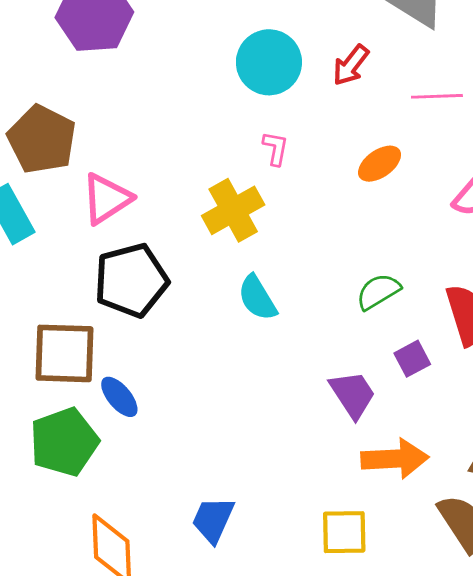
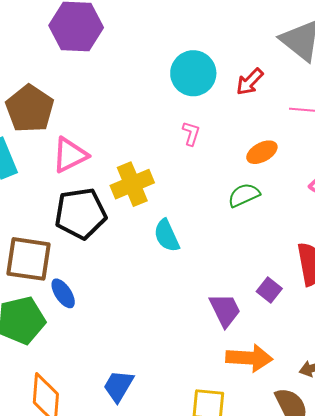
yellow cross: (233, 210) -> (132, 184), moved
green semicircle: (378, 292) -> (244, 195), moved
purple square: (412, 359) -> (269, 290), turned -30

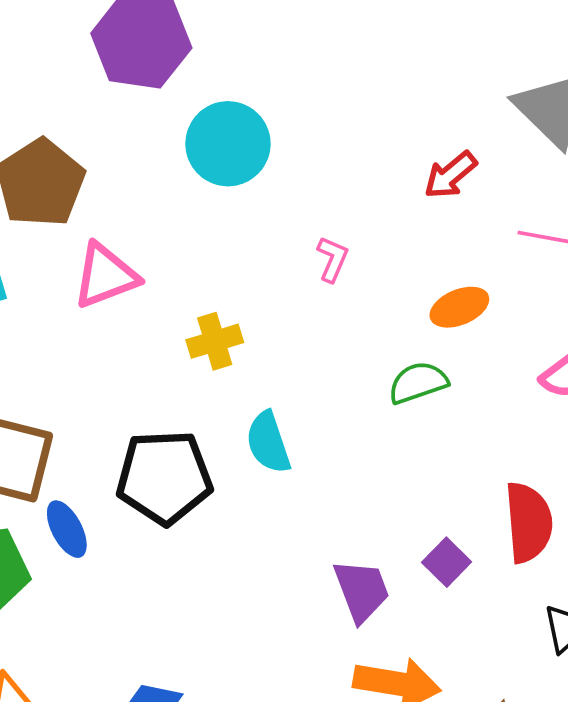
cyan circle: (193, 73) -> (228, 144), moved
yellow cross: (132, 184) -> (215, 341), size x0.7
black pentagon: (81, 214) -> (164, 477), moved

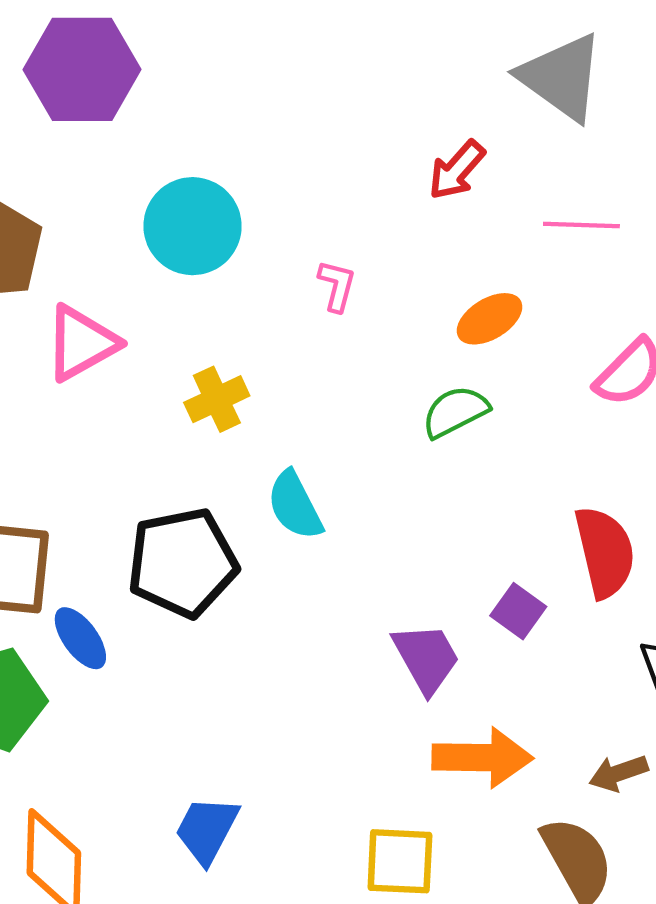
cyan circle: (228, 144) -> (193, 226), moved

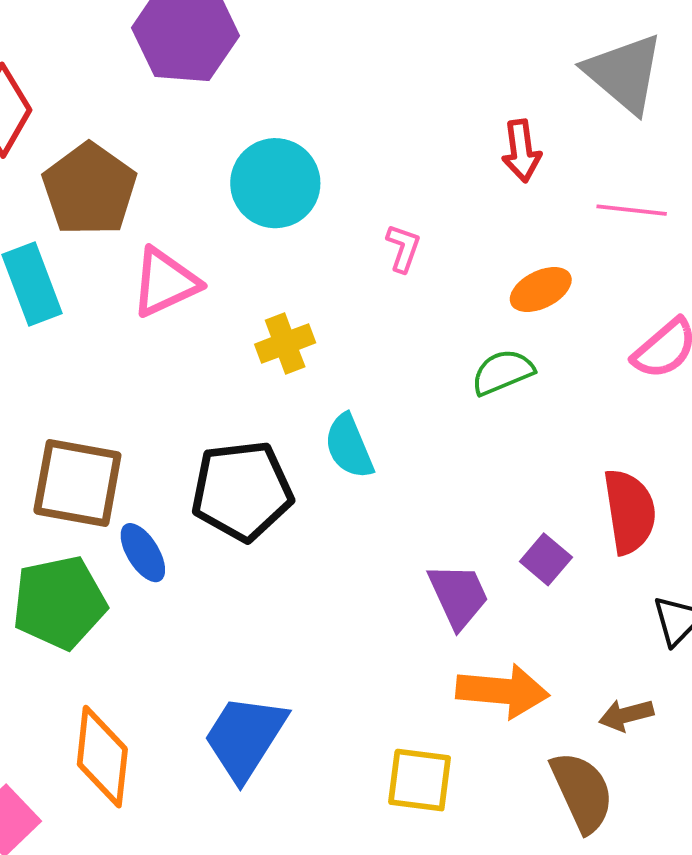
red arrow: (457, 170) -> (521, 151), turned -54
blue trapezoid: (207, 830) -> (245, 737), size x1.4

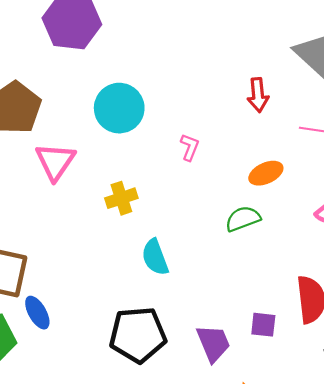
pink triangle: (165, 282) -> (55, 161), turned -33
black pentagon: (242, 491) -> (138, 335), moved
purple square: (546, 559) -> (263, 325), turned -36

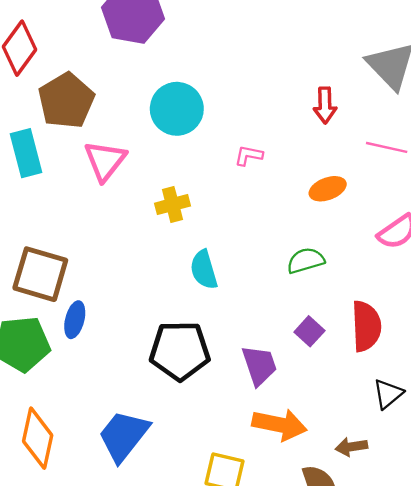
pink L-shape: (190, 147) -> (249, 155), turned -104
green semicircle: (243, 219) -> (306, 261), moved
blue ellipse: (37, 313) -> (75, 320), turned 40
purple square: (263, 325) -> (309, 331), moved, turned 32

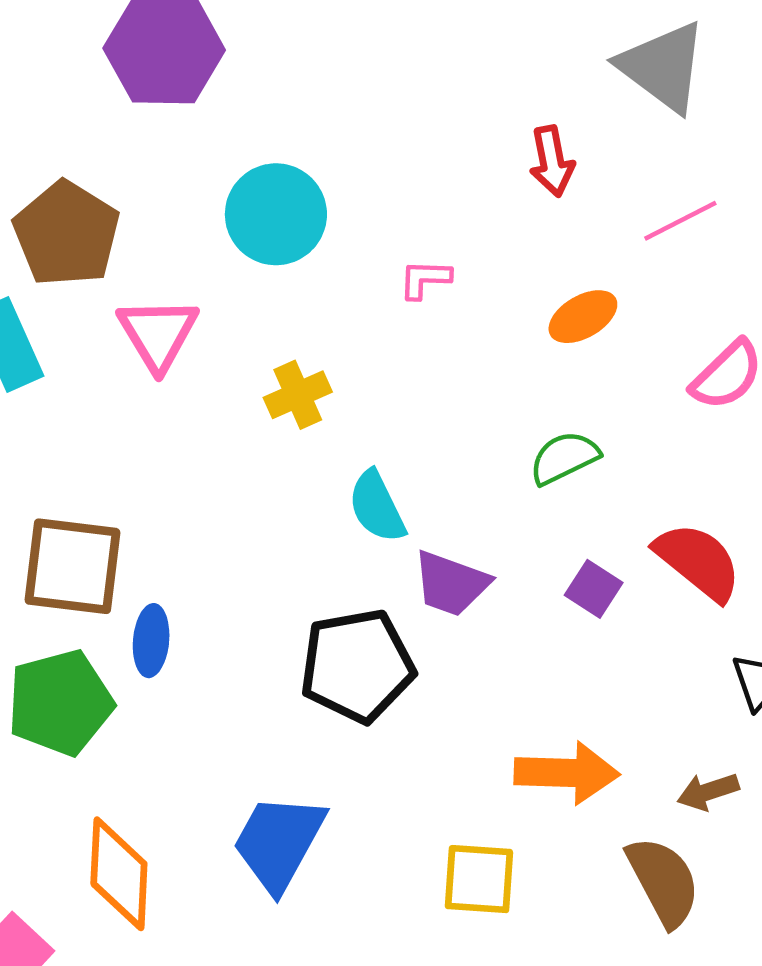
pink line: (387, 147) -> (680, 221), turned -30
red semicircle: (366, 326) -> (698, 561), turned -39
purple trapezoid: (259, 365) -> (451, 584), moved, turned 138

